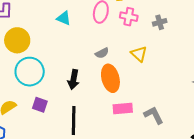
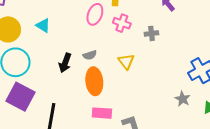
cyan triangle: (64, 18) -> (43, 26), moved
black arrow: (73, 79) -> (65, 63), moved
purple square: (40, 105) -> (21, 97), size x1.8

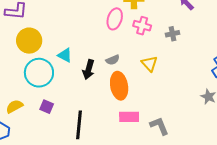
cyan triangle: (43, 26) -> (65, 55), moved
purple square: (21, 97) -> (47, 107), size x0.5

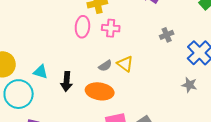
gray cross: (173, 34) -> (167, 35), moved
gray semicircle: (113, 60) -> (105, 66), moved
orange ellipse: (119, 86) -> (100, 91), turned -60

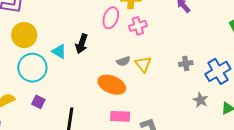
pink cross: (111, 28) -> (138, 26), turned -36
gray cross: (167, 35) -> (186, 64), moved
black arrow: (67, 81) -> (82, 44), moved

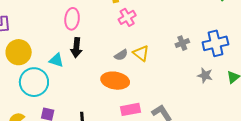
pink ellipse: (111, 18) -> (72, 19), moved
blue cross: (218, 71) -> (215, 43), turned 30

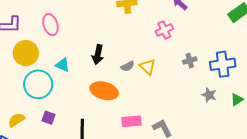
pink cross: (127, 17) -> (164, 30), moved
pink ellipse: (72, 19) -> (50, 25), moved, turned -30
black arrow: (76, 48) -> (98, 55), moved
orange ellipse: (115, 81) -> (104, 91), moved

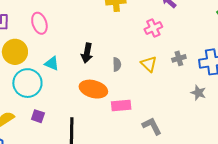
gray semicircle: (128, 66) -> (117, 64), turned -64
yellow triangle: (148, 67) -> (149, 64), moved
pink rectangle: (131, 121) -> (121, 106), moved

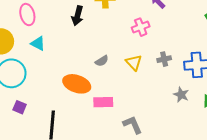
black arrow: (87, 53) -> (77, 16), moved
cyan triangle: (52, 63) -> (38, 43), moved
gray semicircle: (117, 64) -> (102, 61), turned 56

